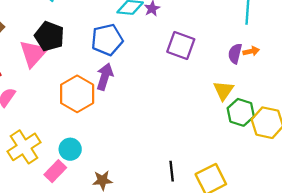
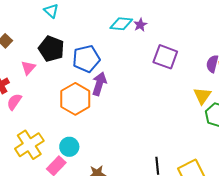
blue pentagon: (107, 40) -> (86, 59), moved
pink triangle: (33, 54) -> (28, 68), moved, size x0.6

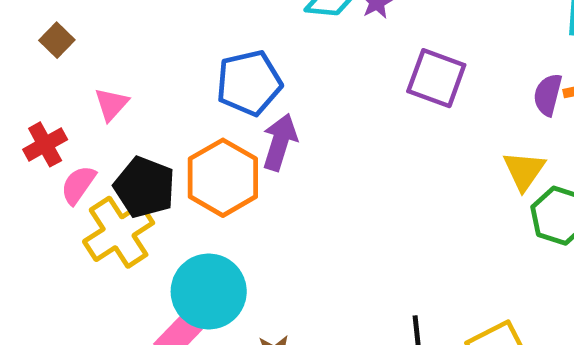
black pentagon: (51, 49) -> (145, 187), moved
yellow cross: (29, 145) -> (119, 232), moved
cyan circle: (69, 147) -> (209, 292), size x1.6

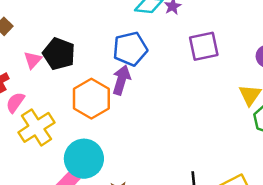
purple square: (436, 78) -> (204, 46), turned -32
blue pentagon: (249, 83) -> (130, 49), moved
black pentagon: (145, 187) -> (59, 54), moved

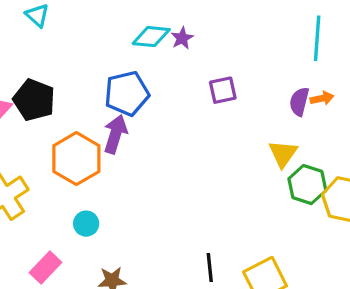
purple square: (204, 46) -> (223, 90), size x0.7
cyan circle: (84, 159) -> (86, 224), moved, size x0.5

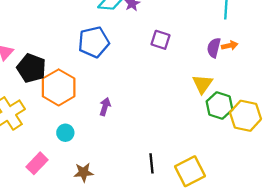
purple square: (223, 90) -> (161, 40), turned 30
black pentagon: (34, 100) -> (31, 68), moved
purple arrow: (115, 134) -> (105, 107), moved, size x0.7

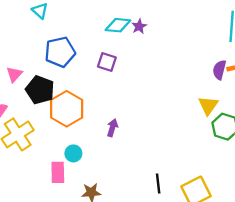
purple square: (161, 40) -> (107, 62), moved
blue pentagon: (94, 42) -> (60, 52), moved
pink rectangle: (37, 163) -> (58, 172), moved, turned -45

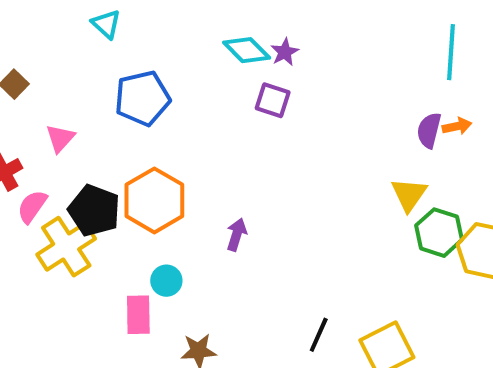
cyan diamond: (118, 25) -> (247, 50), turned 40
purple square: (107, 62) -> (273, 100), moved
black pentagon: (40, 90) -> (94, 210), moved
black line: (158, 184) -> (319, 335), turned 30

